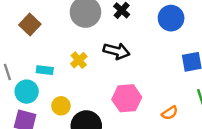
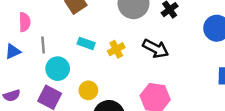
cyan rectangle: (45, 70) -> (86, 43), moved

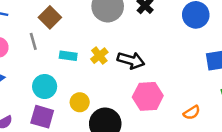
gray line: (43, 45) -> (33, 41), moved
black arrow: (156, 49) -> (131, 60), moved

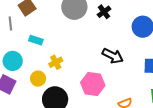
yellow cross: (99, 56) -> (56, 62), moved
black arrow: (131, 60) -> (113, 56), moved

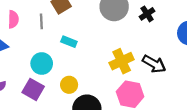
yellow cross: (56, 62) -> (122, 61), moved, size x1.5

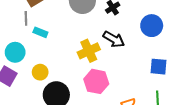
gray line: (41, 21) -> (26, 18), moved
black arrow: (154, 64) -> (114, 39), moved

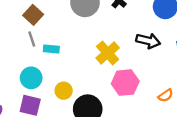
black arrow: (114, 39) -> (148, 41), moved

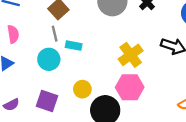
cyan circle: (31, 78) -> (49, 59), moved
pink hexagon: (125, 83) -> (130, 87), moved

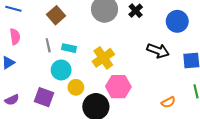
gray line: (55, 34) -> (48, 45), moved
yellow cross: (131, 55) -> (103, 58), moved
cyan circle: (49, 59) -> (61, 70), moved

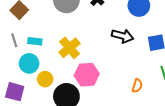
orange semicircle: (168, 102) -> (137, 86), turned -40

